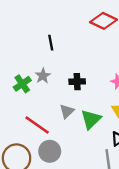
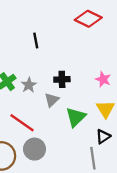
gray star: (43, 76) -> (29, 85), moved
gray triangle: (67, 111) -> (52, 100), moved

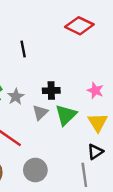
green triangle: (76, 117) -> (66, 115), moved
gray circle: (35, 149) -> (35, 170), moved

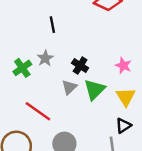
black cross: (51, 91) -> (80, 66), turned 35
gray star: (16, 97) -> (45, 58), moved

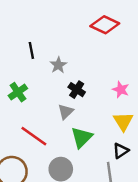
black line: (52, 25) -> (31, 50), moved
gray star: (45, 58) -> (58, 65), moved
green triangle: (94, 90) -> (82, 137), moved

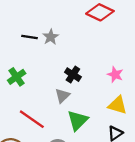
black line: (31, 50) -> (29, 37), turned -70
gray star: (58, 65) -> (51, 37), moved
yellow triangle: (123, 121) -> (118, 105), turned -42

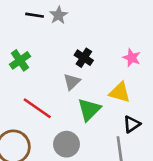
yellow triangle: (118, 105) -> (120, 92), moved

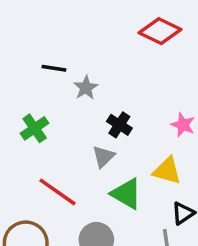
gray star: (59, 15) -> (86, 88), moved
green triangle: (89, 110) -> (126, 194), turned -45

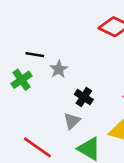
green cross: (35, 128) -> (22, 80), moved

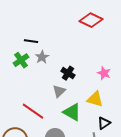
gray star: (59, 69) -> (42, 57), moved

